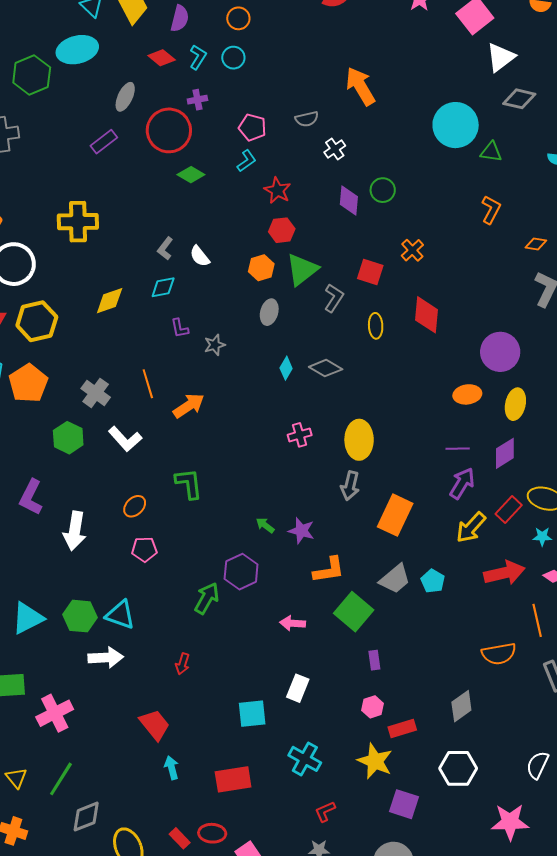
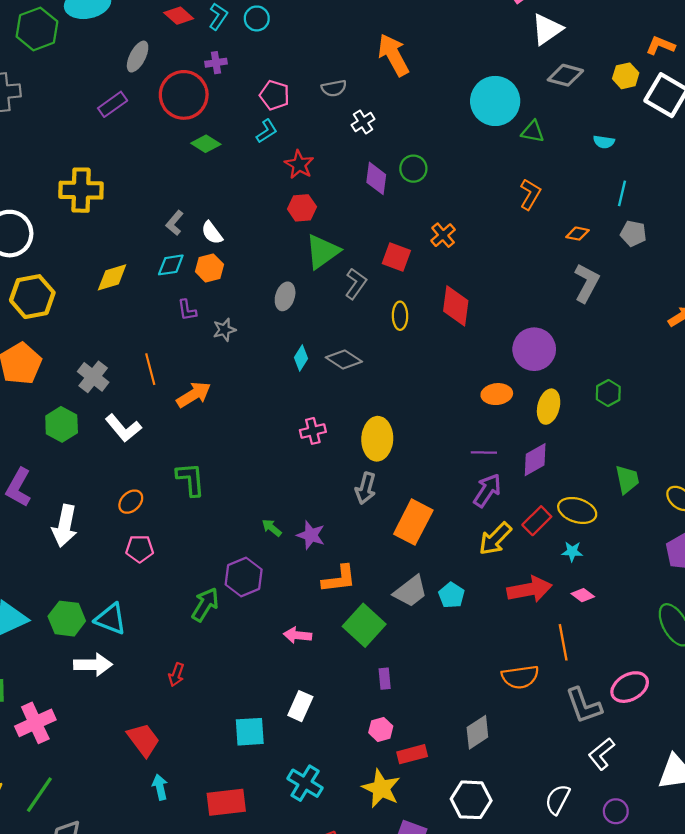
orange hexagon: (261, 268) -> (209, 268), moved

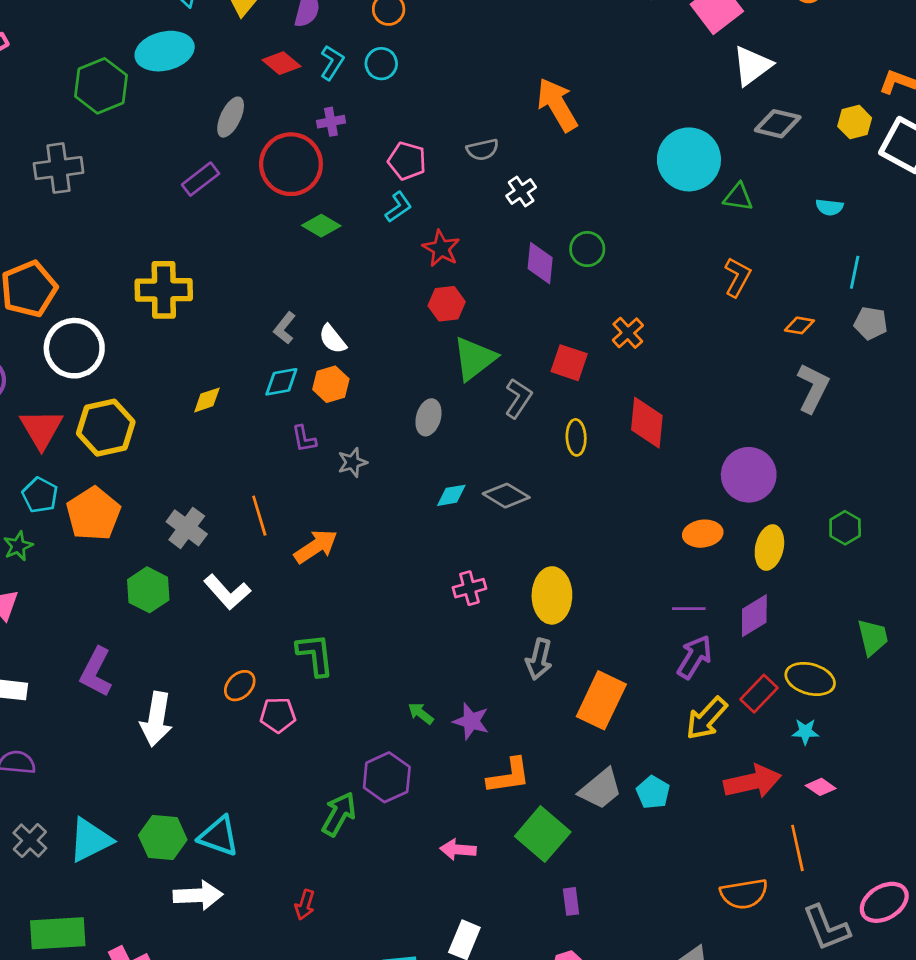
yellow diamond: (112, 277) -> (207, 400), size x0.7
cyan diamond: (301, 358) -> (451, 495), turned 50
pink pentagon: (140, 549) -> (278, 715), moved

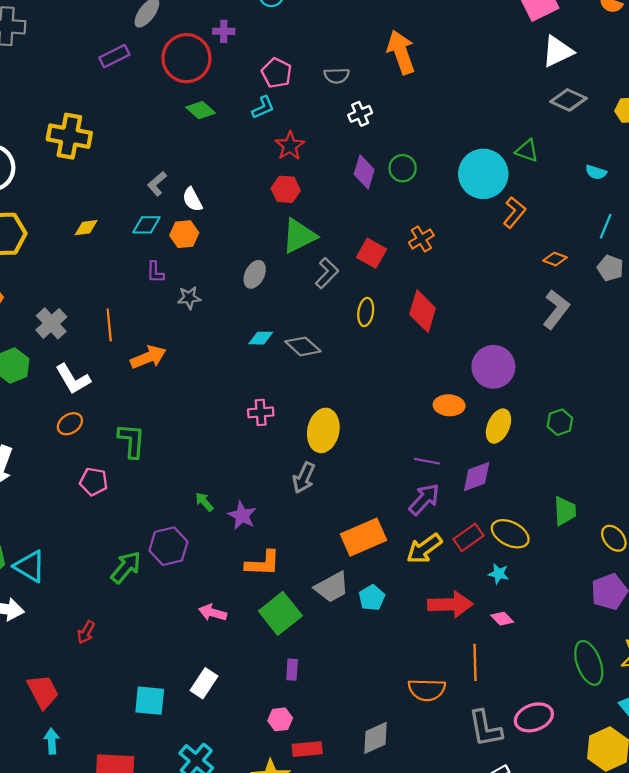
cyan circle: (689, 159) -> (483, 174), moved
orange ellipse: (240, 686) -> (70, 424), moved
orange rectangle: (601, 700) -> (363, 537), moved, turned 30

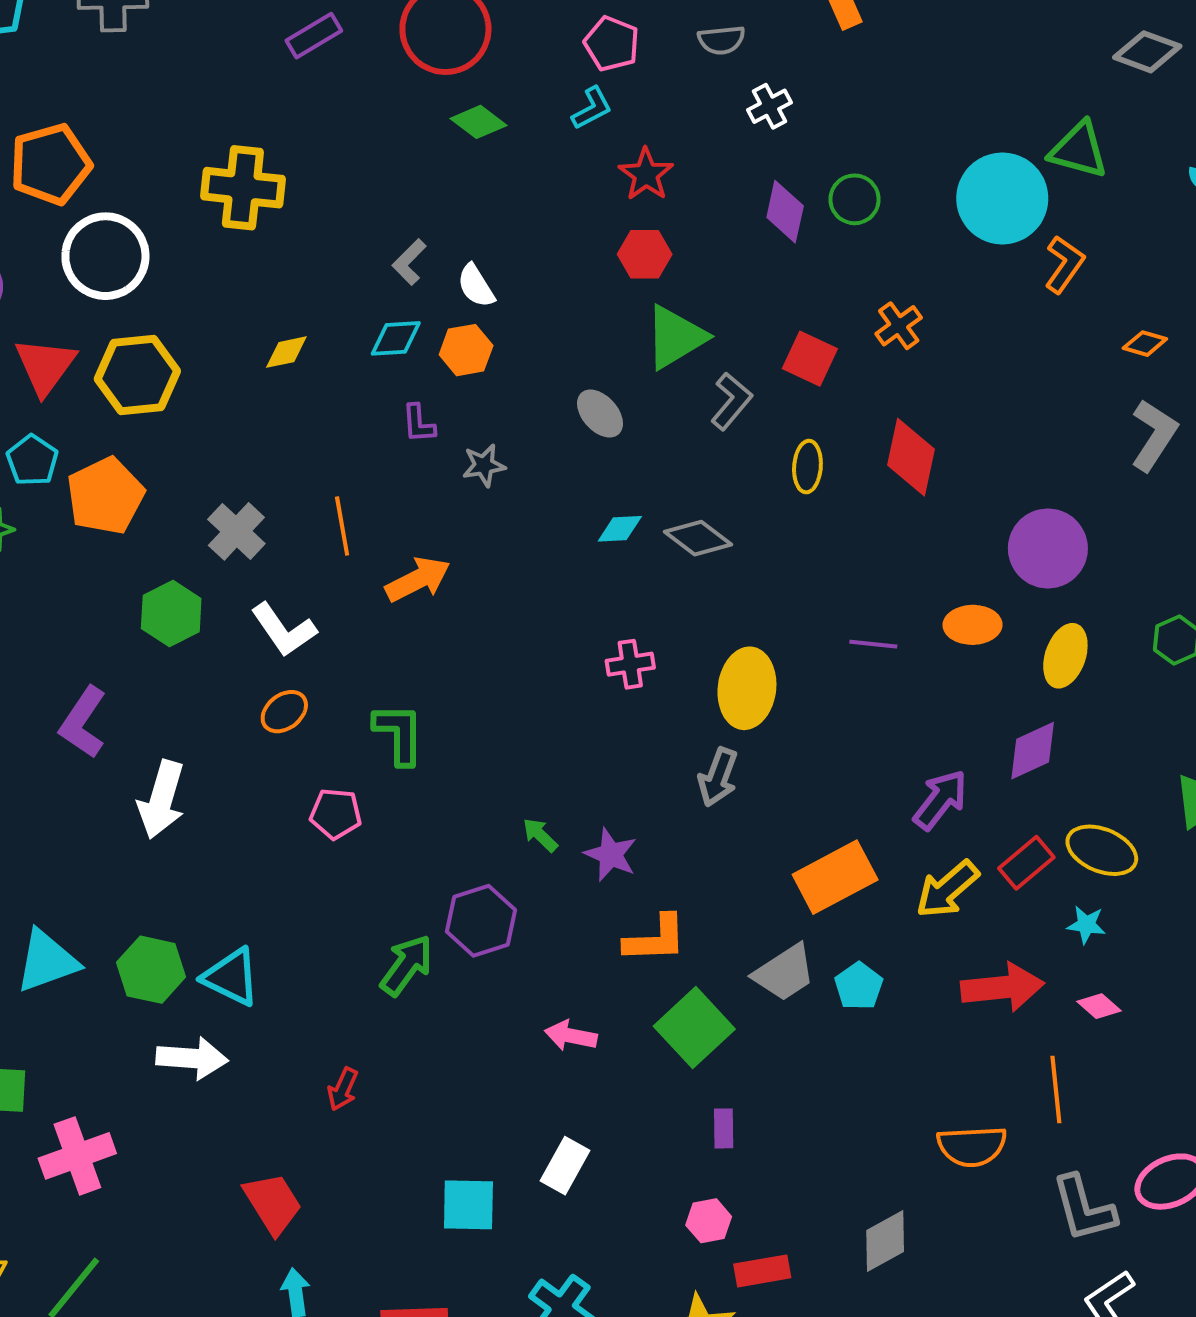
green triangle: (527, 151) -> (1079, 150), size x1.4
gray ellipse: (255, 274) -> (600, 414), turned -64
purple line: (427, 461) -> (873, 644), moved

